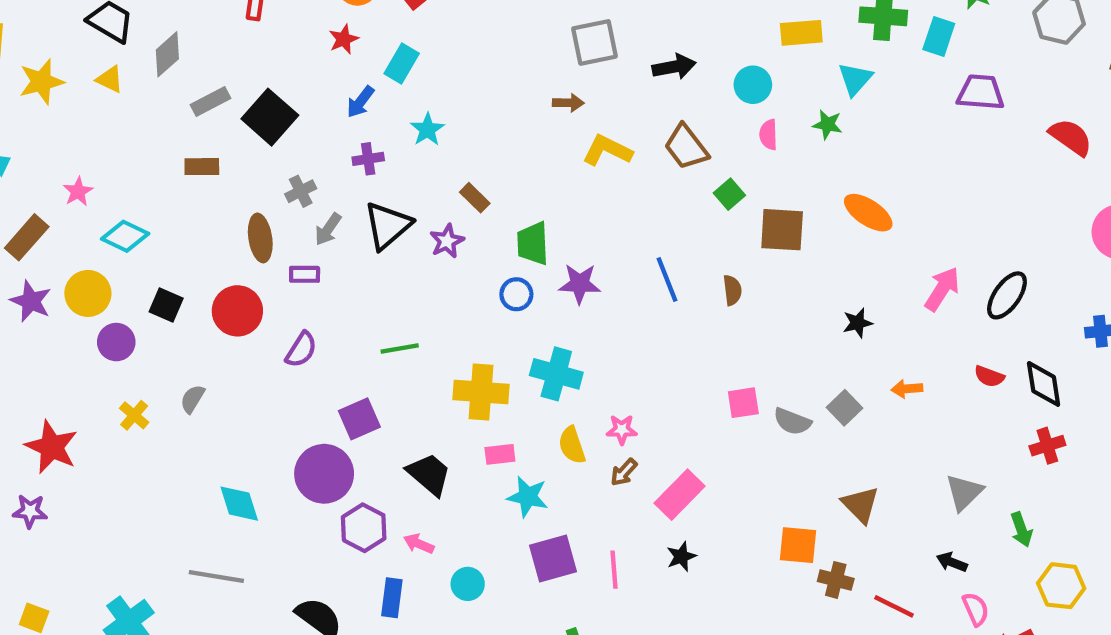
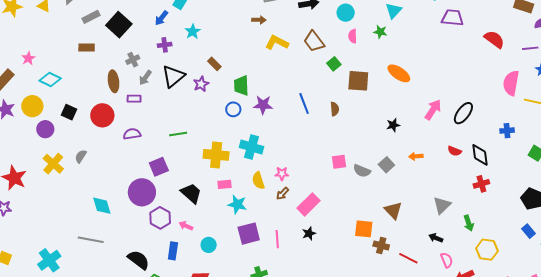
purple semicircle: (301, 350) -> (132, 134), turned -132
yellow cross: (134, 415) -> (53, 164), size x1.5

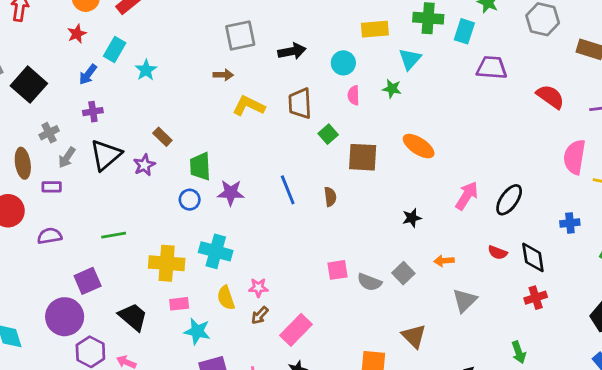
cyan star: (193, 32) -> (146, 70), moved
brown trapezoid: (314, 41) -> (300, 103), turned 35
gray triangle: (442, 205) -> (465, 300), moved

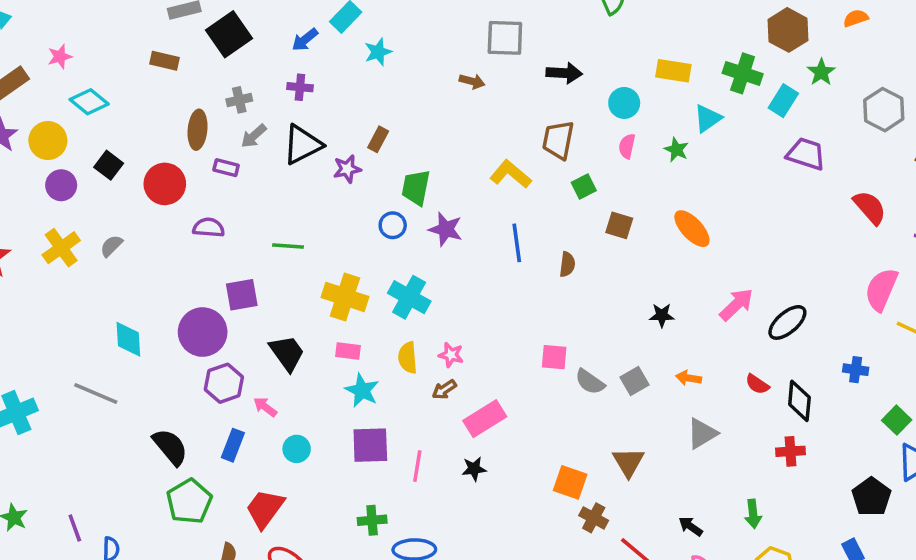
yellow L-shape: (249, 106) -> (511, 174), moved
brown rectangle: (162, 137) -> (378, 139), turned 60
brown square: (363, 157) -> (619, 225), size x0.7

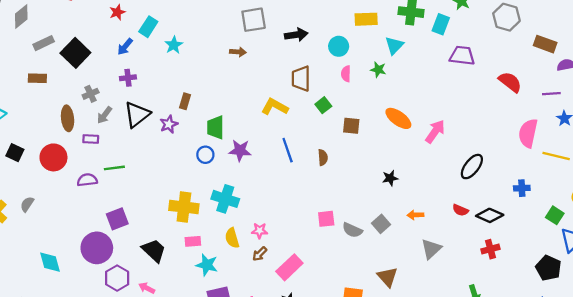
green line: (288, 246) -> (114, 168), moved
pink arrow: (736, 305) -> (435, 131), moved
black diamond: (799, 401) -> (490, 215), turned -60

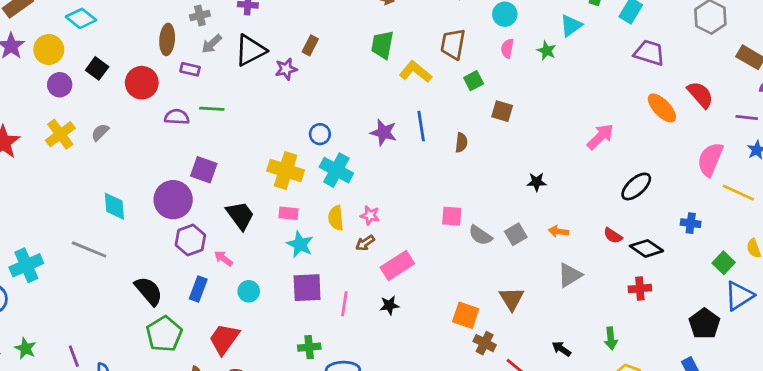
orange ellipse: (398, 118) -> (662, 108), moved
green trapezoid: (215, 127) -> (382, 45), moved
purple star: (240, 150) -> (384, 132), moved
blue circle: (205, 155) -> (320, 134), moved
purple square: (117, 219) -> (204, 170), turned 30

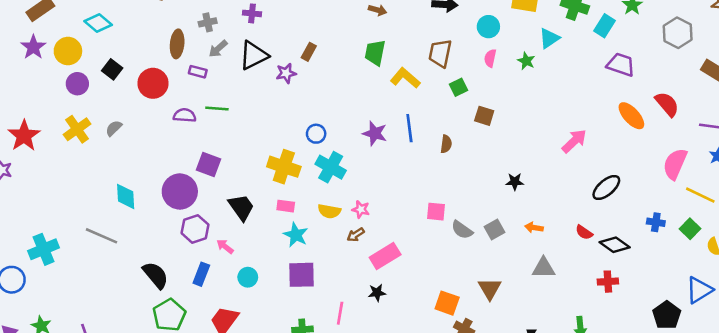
yellow semicircle: (336, 218) -> (329, 211), turned -75
green square: (724, 263) -> (690, 229), moved
gray triangle: (570, 275) -> (544, 268), turned 30
pink line: (344, 304) -> (340, 313), moved

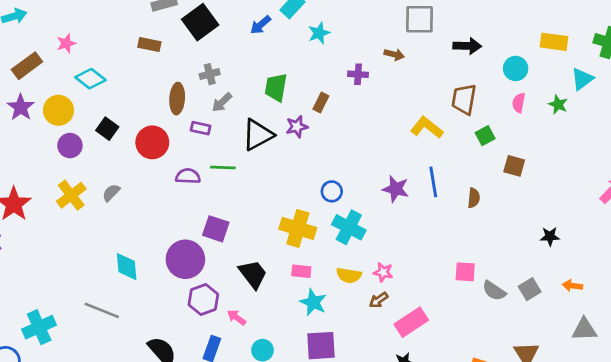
purple cross: (252, 13) -> (358, 74), moved
green trapezoid: (375, 53) -> (276, 87), moved
black triangle: (254, 55) -> (258, 135), moved

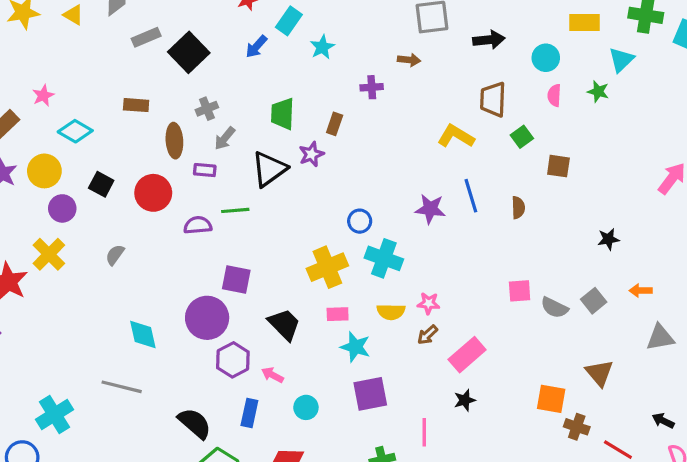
brown rectangle: (149, 45) -> (136, 105), moved
yellow cross: (71, 195) -> (49, 254), moved
yellow cross: (298, 228) -> (327, 267), turned -32

